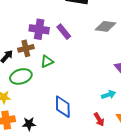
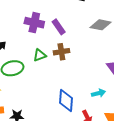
brown cross: (26, 48) -> (61, 52), moved
blue diamond: (63, 107) -> (66, 101), moved

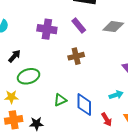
purple rectangle: (59, 27) -> (79, 26), moved
green triangle: (40, 55) -> (60, 100), moved

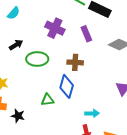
green ellipse: (29, 76) -> (37, 59), moved
cyan arrow: (116, 95) -> (92, 113), moved
blue diamond: (84, 105) -> (67, 86), moved

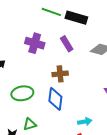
green ellipse: (37, 59) -> (22, 93), moved
green triangle: (48, 100) -> (30, 124), moved

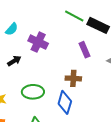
purple cross: (35, 43) -> (38, 42), moved

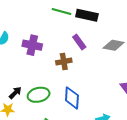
black arrow: (14, 61) -> (15, 93), moved
brown cross: (73, 78) -> (64, 61), moved

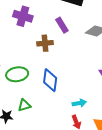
purple cross: (32, 45) -> (23, 16), moved

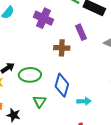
cyan arrow: (79, 103) -> (84, 101), moved
green triangle: (24, 105) -> (40, 101), moved, turned -48

